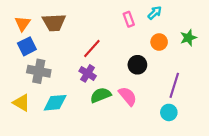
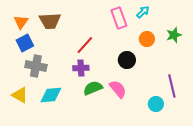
pink rectangle: (129, 19) -> (119, 18), size x1.5
purple cross: (88, 73) -> (81, 68), turned -35
purple line: (174, 85) -> (172, 86), moved, turned -30

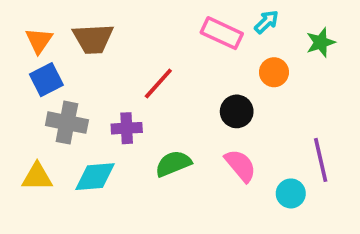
pink rectangle: (119, 18) -> (222, 33), turned -45
green star: (174, 35) -> (321, 42), moved
purple cross: (81, 68) -> (127, 128), moved
pink semicircle: (118, 89) -> (240, 165), moved
yellow triangle: (20, 95) -> (37, 177), turned -30

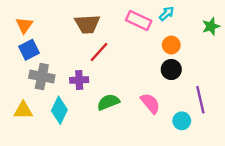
brown trapezoid: (93, 39) -> (87, 24), moved
green star: (321, 42) -> (211, 26), moved
black circle: (237, 111) -> (171, 70), moved
cyan diamond: (95, 177) -> (59, 110), turned -60

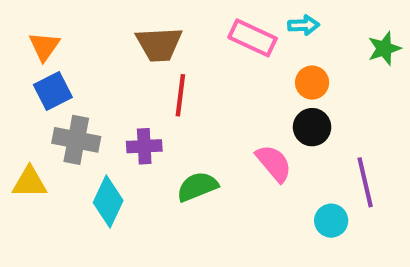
cyan arrow: (167, 14) -> (304, 25), turned 42
red line: (99, 52) -> (180, 95), turned -35
pink semicircle: (150, 103) -> (274, 163), moved
yellow triangle: (23, 110) -> (30, 182), moved

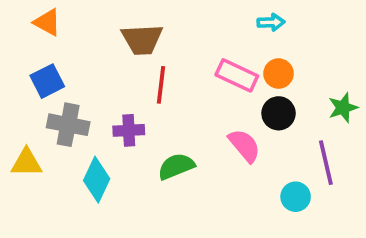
pink rectangle: (253, 38) -> (237, 75), moved
orange triangle: (44, 46) -> (47, 22), moved, turned -36
green star: (384, 49) -> (343, 108), moved

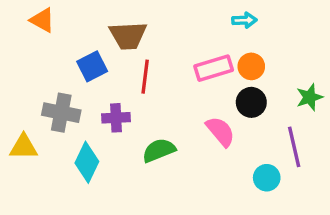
pink rectangle: (237, 75) -> (214, 68), turned -42
blue square: (47, 81) -> (92, 66), moved

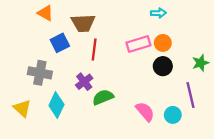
orange triangle: (42, 20) -> (45, 13), moved
purple cross: (116, 118) -> (84, 82), moved, turned -35
pink semicircle: (220, 131) -> (145, 112), moved
yellow triangle: (24, 147) -> (22, 108), moved, turned 42

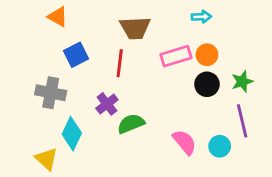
brown trapezoid: (83, 23) -> (135, 28), moved
green star: (200, 63) -> (242, 81), moved
yellow triangle: (22, 108) -> (46, 159), moved

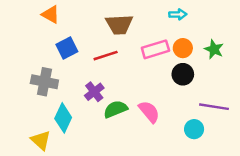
red line: (120, 63) -> (106, 56), turned 65
green star: (242, 81) -> (214, 49), moved, turned -30
purple line: (242, 121) -> (214, 107), turned -68
pink semicircle: (184, 142) -> (149, 112), moved

